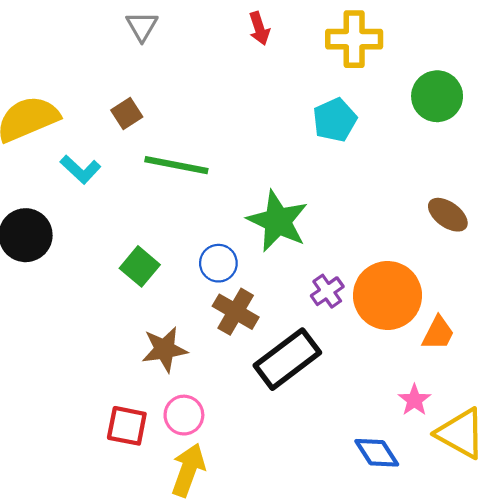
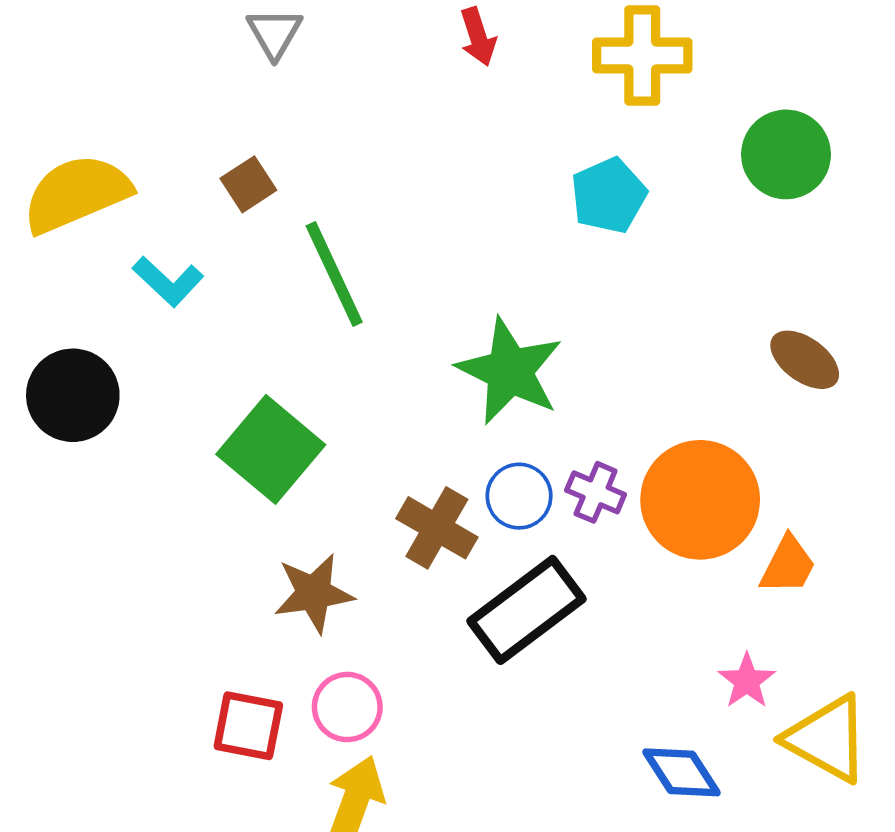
green line: (176, 165) -> (334, 274), turned 54
blue circle: (218, 263) -> (519, 496), moved
green square: (140, 266) -> (271, 449), size x1.5
purple cross: (327, 291) -> (596, 492), turned -32

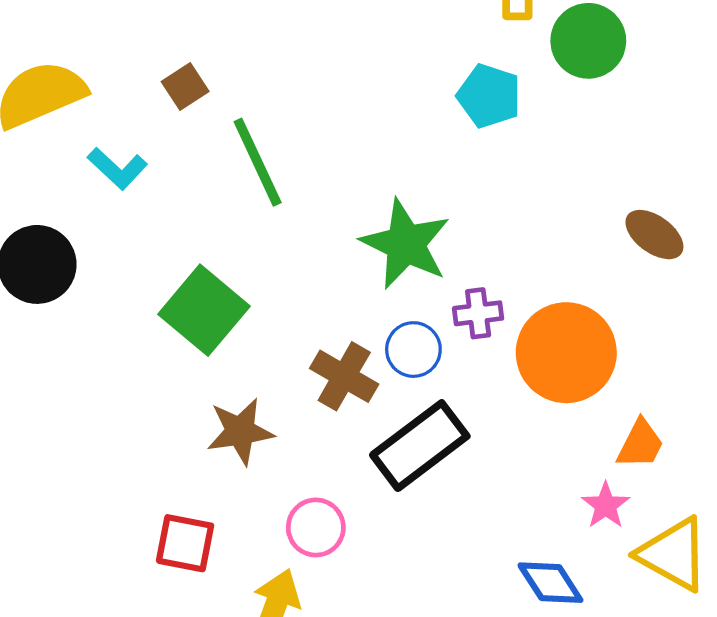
green circle: (786, 154) -> (588, 41), moved
cyan pentagon: (609, 195) -> (489, 96), turned -30
purple cross: (596, 492) -> (478, 313), moved, turned -30
orange trapezoid: (788, 565) -> (640, 444), moved
pink circle: (347, 707) -> (316, 527), moved

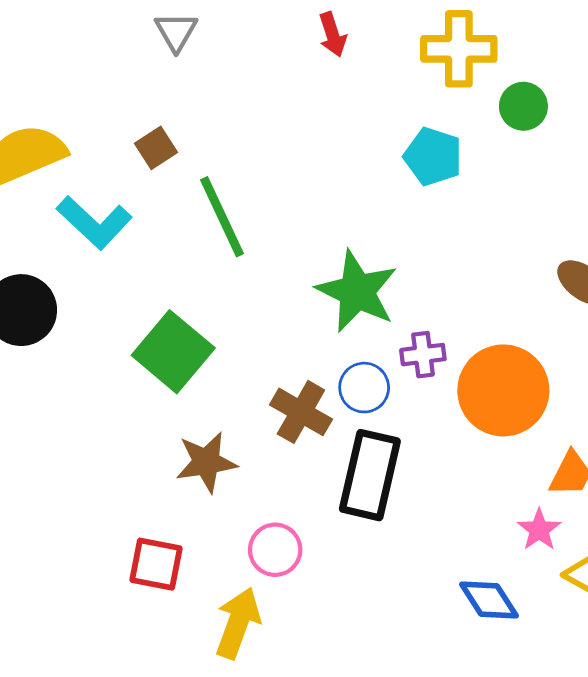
green circle: (588, 41) -> (523, 106), size x0.7
cyan L-shape: (117, 168) -> (94, 223), size x1.4
black rectangle: (420, 446) -> (370, 475), turned -40

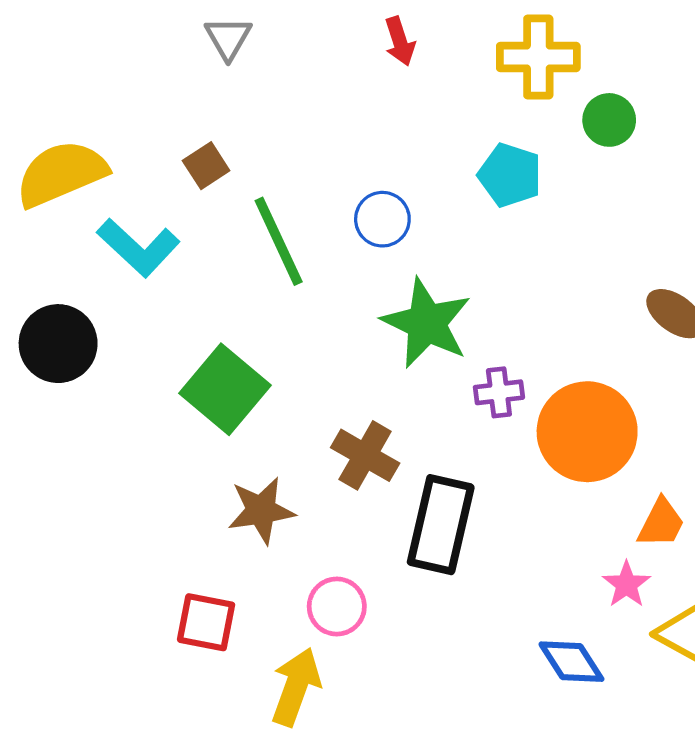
blue circle: (364, 388) -> (382, 219), moved

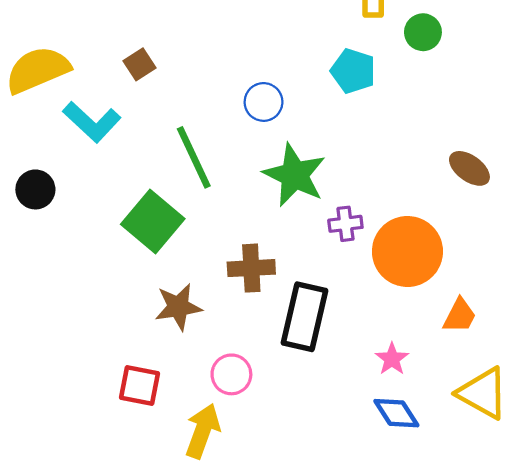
green line: (279, 241) -> (194, 157), moved
black circle: (58, 344) -> (35, 189), size x0.7
brown cross: (365, 455) -> (251, 268), turned -33
pink star: (626, 584) -> (392, 359), moved

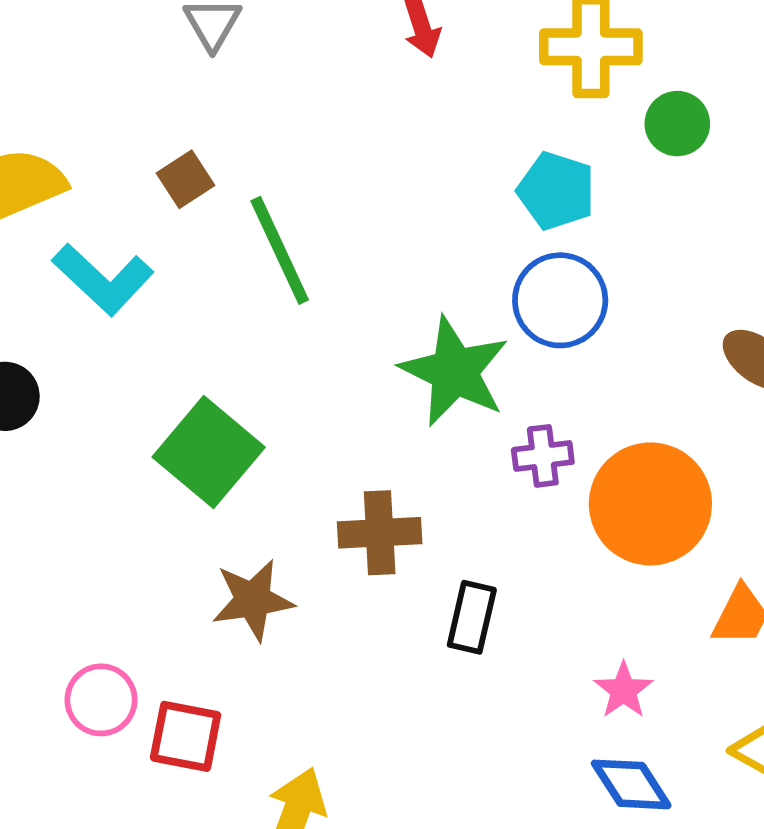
blue circle: (264, 102) -> (560, 300), moved, size x1.4
green line: (194, 157) -> (280, 250), moved
black rectangle: (304, 317) -> (472, 617), size x0.6
pink circle: (231, 374) -> (101, 700), moved

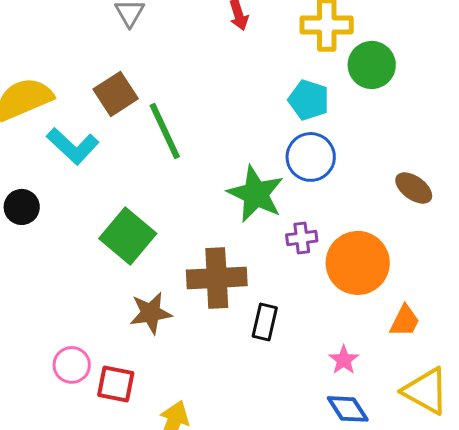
green circle: (677, 124) -> (372, 65), size x1.4
brown square: (186, 179) -> (116, 94), size x1.5
brown cross: (380, 533) -> (217, 278), size x1.4

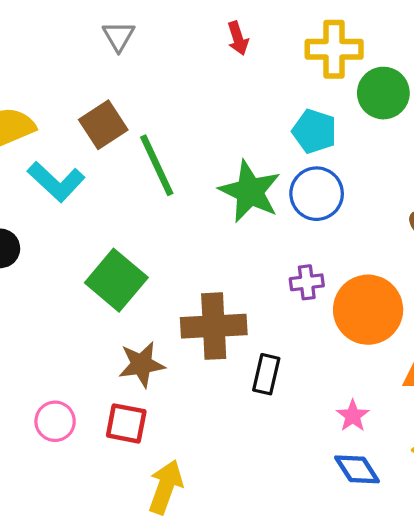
green star: (256, 194) -> (250, 191), moved
red square: (116, 384) -> (126, 423), moved

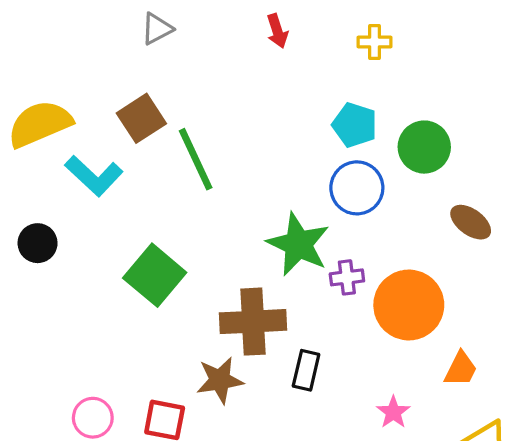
gray triangle: (119, 36) -> (157, 29), turned 32
yellow cross: (334, 49) -> (375, 42), size x0.6
green circle: (383, 93) -> (424, 147), moved
green star: (250, 191) -> (298, 244), moved
brown star: (142, 364) -> (220, 380), moved

